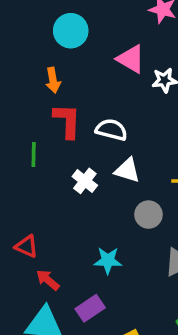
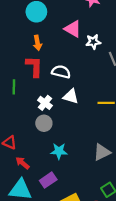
orange arrow: (53, 80) -> (37, 43), moved
gray circle: (148, 215) -> (44, 123), moved

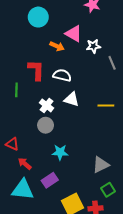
orange arrow: (37, 43) -> (57, 46), moved, turned -56
gray triangle: (102, 152) -> (101, 165), moved

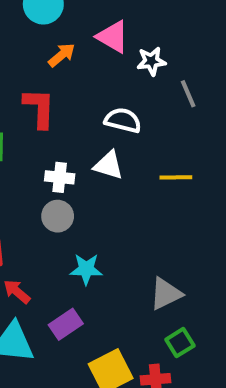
orange arrow: (57, 46) -> (62, 55), moved, turned -64
white semicircle: (62, 75) -> (123, 120), moved
white cross: (47, 105) -> (60, 177), turned -32

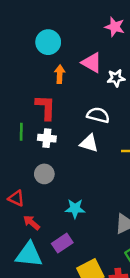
orange arrow: (62, 55) -> (60, 74), turned -48
white cross: (60, 177) -> (47, 138), moved
gray circle: (58, 216) -> (44, 174), moved

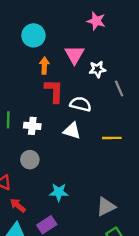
pink triangle: (92, 63) -> (74, 55), turned 30
red L-shape: (46, 107) -> (54, 91), moved

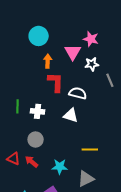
pink star: (96, 21) -> (91, 39), moved
yellow line: (112, 138) -> (90, 150), moved
red arrow: (18, 205) -> (32, 162), moved
gray triangle: (106, 207) -> (86, 179), moved

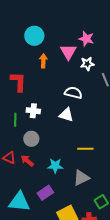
red L-shape: (56, 82) -> (18, 82), moved
green line: (17, 106) -> (15, 120), moved

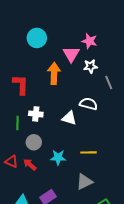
orange arrow: (43, 61) -> (54, 73), moved, size x1.5
white semicircle: (73, 93) -> (88, 104), moved
cyan star: (55, 166) -> (58, 157), moved

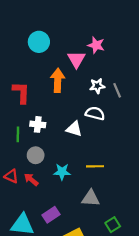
white star: (90, 66) -> (97, 86), moved
gray triangle: (84, 182) -> (91, 198), turned 30

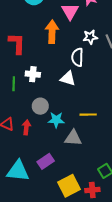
white semicircle: (95, 113) -> (77, 57), moved, turned -102
gray circle: (36, 155) -> (40, 106), moved
red arrow: (31, 179) -> (26, 127), turned 56
gray triangle: (91, 198) -> (73, 138), moved

